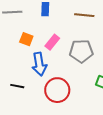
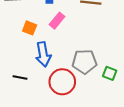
pink rectangle: (52, 42) -> (57, 21), moved
gray pentagon: (81, 51) -> (84, 62), moved

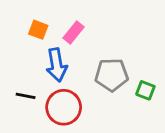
pink rectangle: (57, 21) -> (74, 33), moved
red circle: (62, 82) -> (64, 107), moved

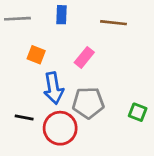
pink rectangle: (74, 33) -> (84, 57), moved
gray pentagon: (112, 75) -> (88, 103), moved

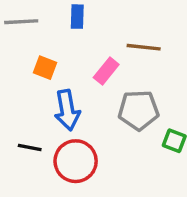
brown line: (114, 23) -> (144, 47), moved
gray pentagon: (88, 103) -> (139, 110), moved

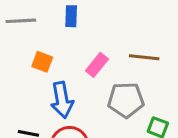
brown line: (144, 47) -> (144, 57), moved

